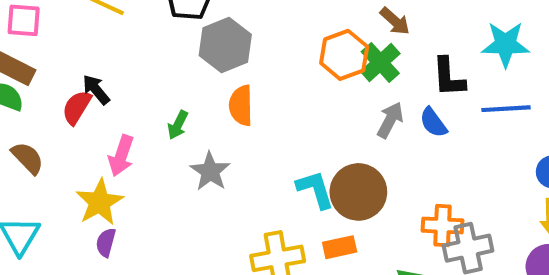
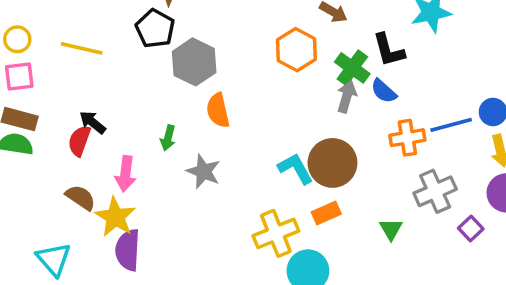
green cross: (380, 63) -> (352, 68), moved
blue line: (506, 109) -> (451, 125), moved
brown semicircle: (28, 158) -> (81, 197), moved
orange cross: (442, 226) -> (407, 138), moved
purple semicircle: (106, 242) -> (128, 250), size x1.6

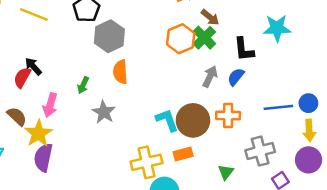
green cross: (352, 68) -> (204, 38), moved
blue semicircle: (384, 91) -> (236, 77), turned 78
orange cross: (407, 138) -> (228, 116), moved

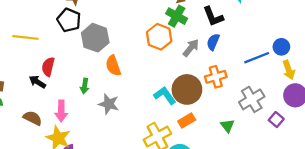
orange hexagon: (181, 39) -> (159, 37), moved
red semicircle: (22, 77) -> (48, 67), moved
gray arrow: (210, 77) -> (191, 48), turned 30
brown semicircle: (17, 116) -> (33, 118), moved

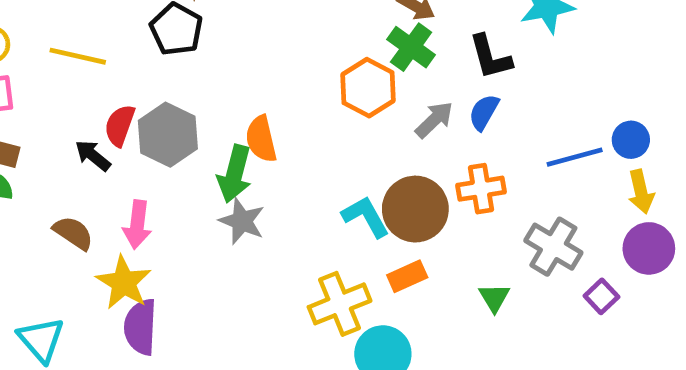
gray hexagon: (95, 38) -> (168, 135), moved
green arrow: (85, 86) -> (235, 174), moved, size x1.6
gray cross: (252, 99) -> (553, 247), turned -35

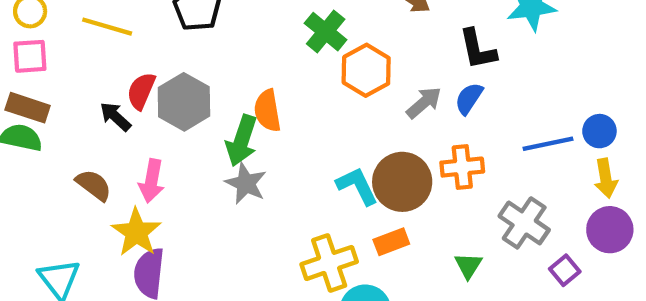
green cross: (411, 47) -> (326, 32), moved

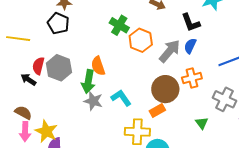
gray arrow: (424, 103) -> (170, 51), size x1.4
pink arrow: (152, 181) -> (25, 132), moved
cyan L-shape: (357, 186) -> (121, 98), moved
orange rectangle: (391, 242) -> (157, 111), moved
yellow cross: (329, 263) -> (137, 132), turned 30

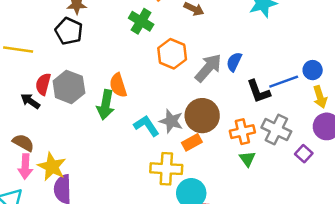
black L-shape: (191, 23) -> (258, 91), moved
green cross: (119, 25) -> (141, 21), moved
orange cross: (192, 78) -> (242, 132), moved
gray star: (93, 101) -> (171, 121), moved

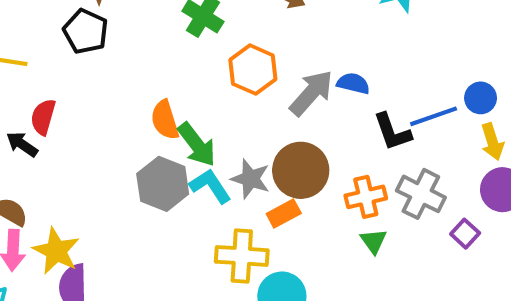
blue semicircle: (234, 62) -> (353, 83), turned 78
gray hexagon: (69, 87) -> (163, 184), moved
green arrow: (106, 105) -> (197, 145), moved, turned -48

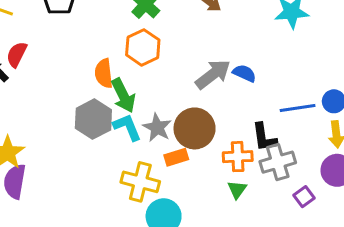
orange hexagon: (253, 70) -> (143, 47), moved
black L-shape: (392, 132) -> (264, 137), moved
gray cross: (421, 194) -> (278, 162), turned 36

